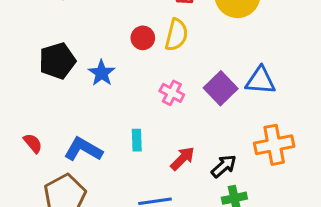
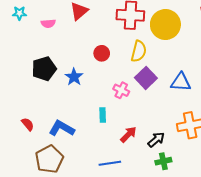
yellow semicircle: (176, 35) -> (139, 51), moved
purple square: (221, 88) -> (146, 78), moved
cyan rectangle: (137, 140) -> (103, 115), moved

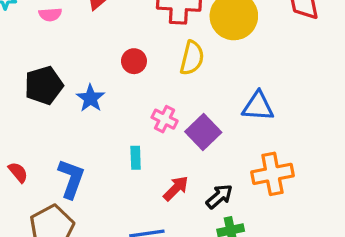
purple square: (146, 78) -> (203, 132), moved
blue L-shape: (62, 128) -> (71, 179), turned 80

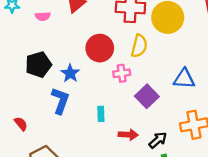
red circle: (134, 61) -> (100, 48), size x1.6
pink cross: (165, 119) -> (122, 73), moved, turned -35
blue L-shape: (71, 179) -> (60, 101), moved
red arrow: (176, 188) -> (128, 135), turned 48

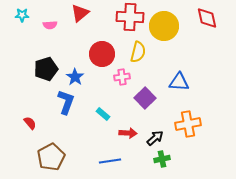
cyan rectangle: (101, 114) -> (103, 114), turned -48

